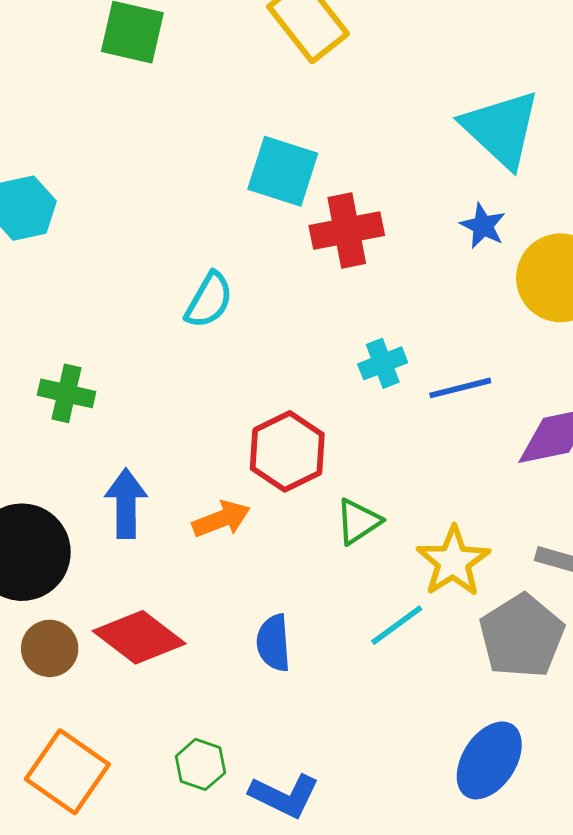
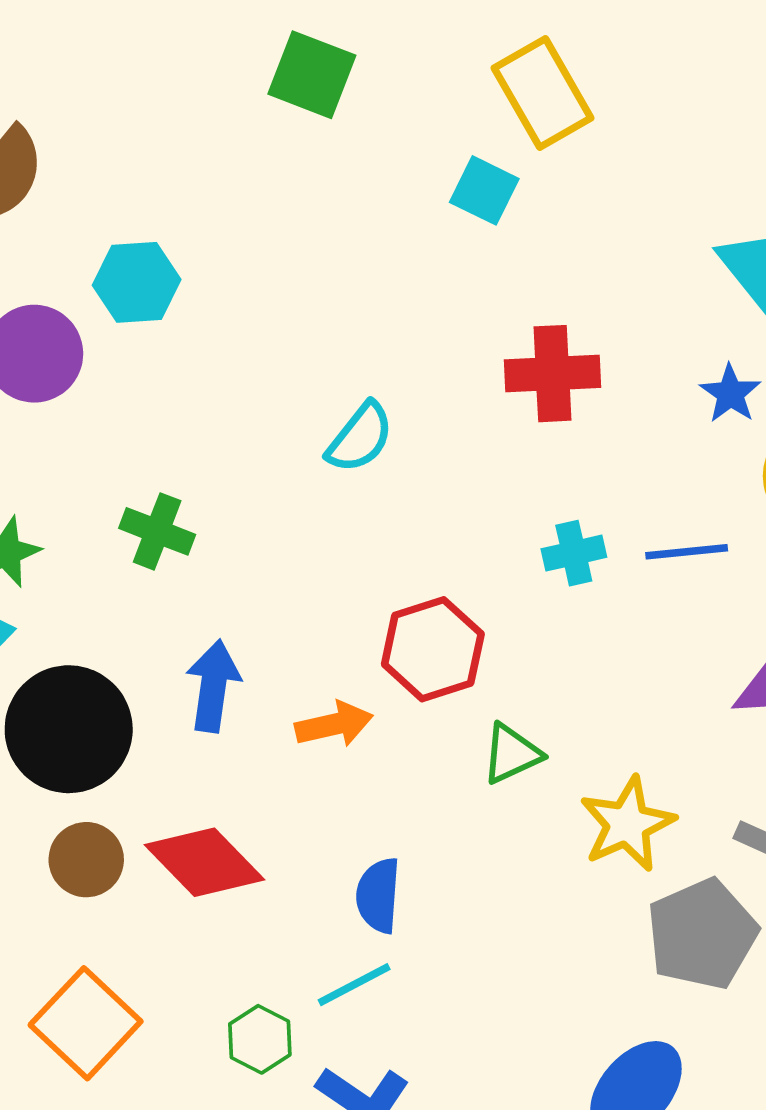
cyan square: (283, 171) -> (484, 190), moved, size x0.7
blue line: (460, 388) -> (687, 552), moved
cyan line: (397, 625) -> (354, 985), moved

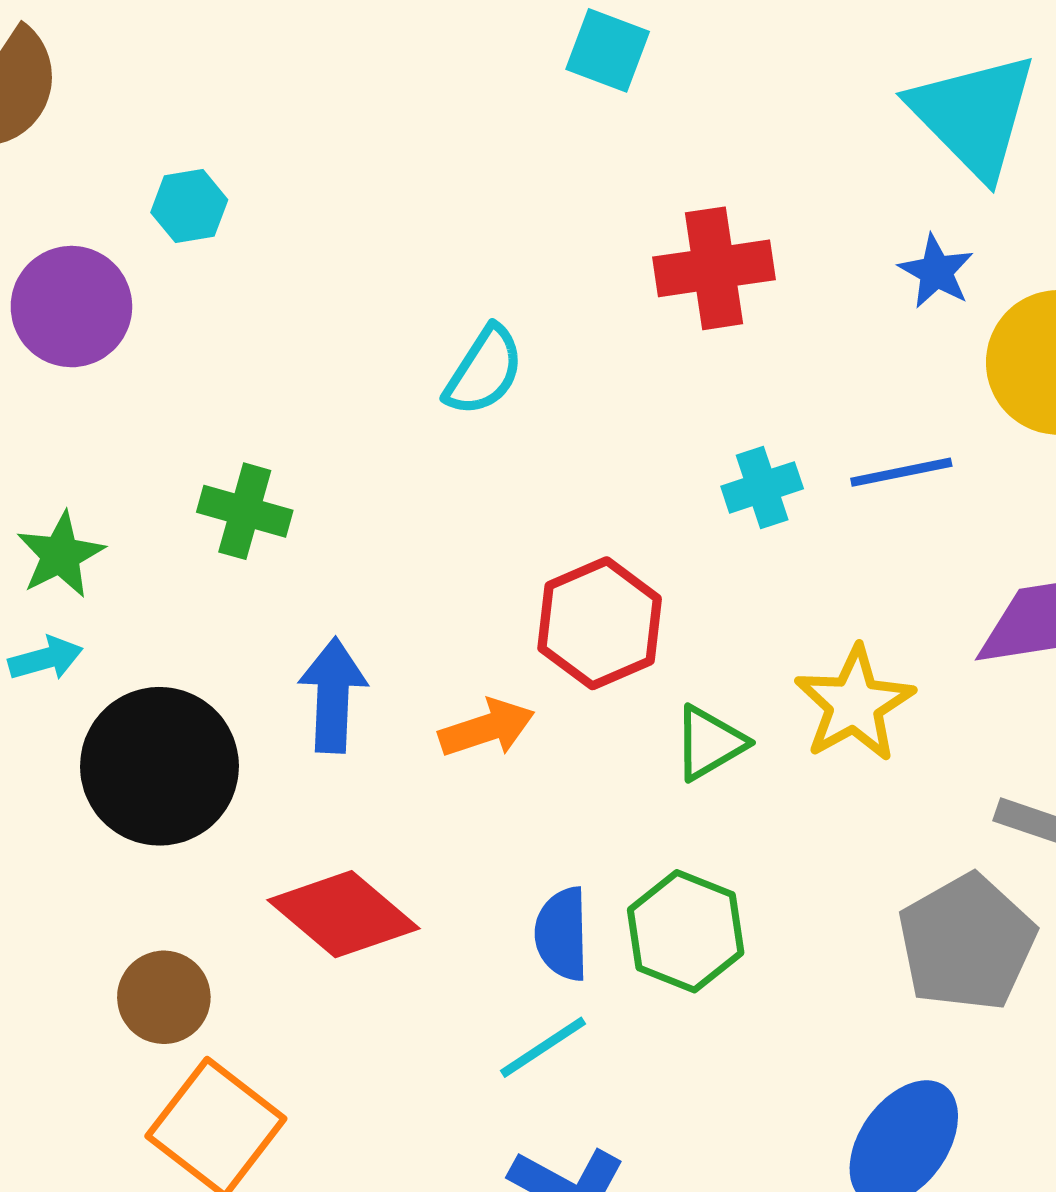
cyan hexagon: (137, 282) -> (189, 206), size x0.7
yellow star: (627, 824) -> (854, 704), moved
brown circle: (86, 860) -> (164, 997), moved
green hexagon: (260, 1039) -> (686, 931), moved, size x1.4

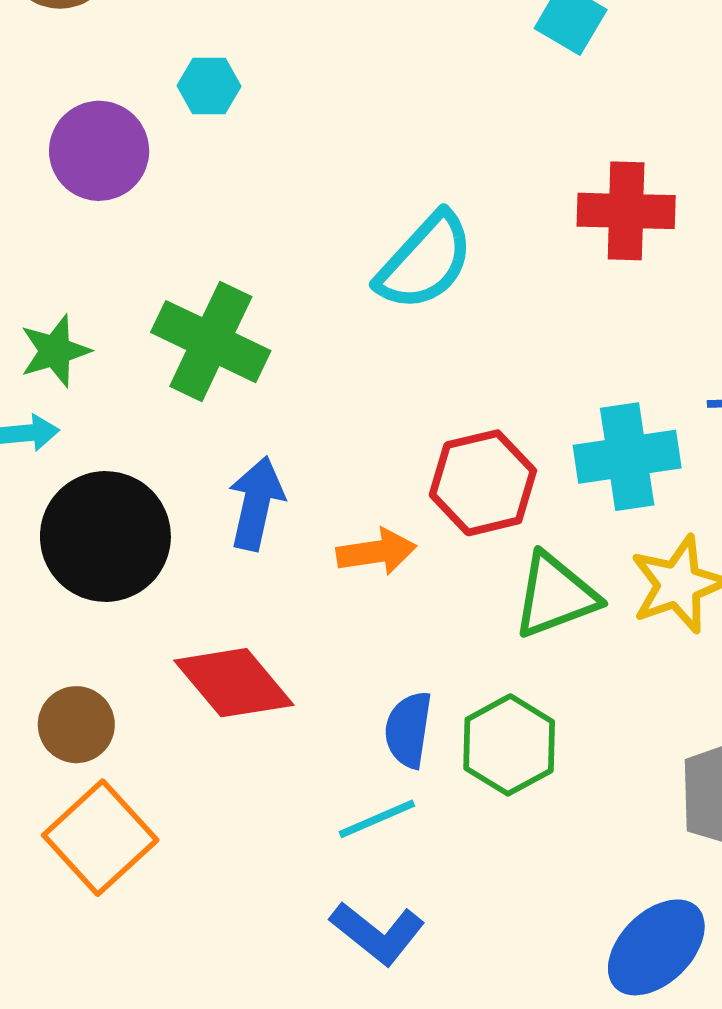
cyan semicircle: (484, 371) -> (425, 261), size x1.4
cyan cross: (762, 487) -> (627, 457), moved, size x1.6
green cross: (245, 511) -> (211, 342), size x1.5
green triangle: (709, 743) -> (555, 595), size x1.4

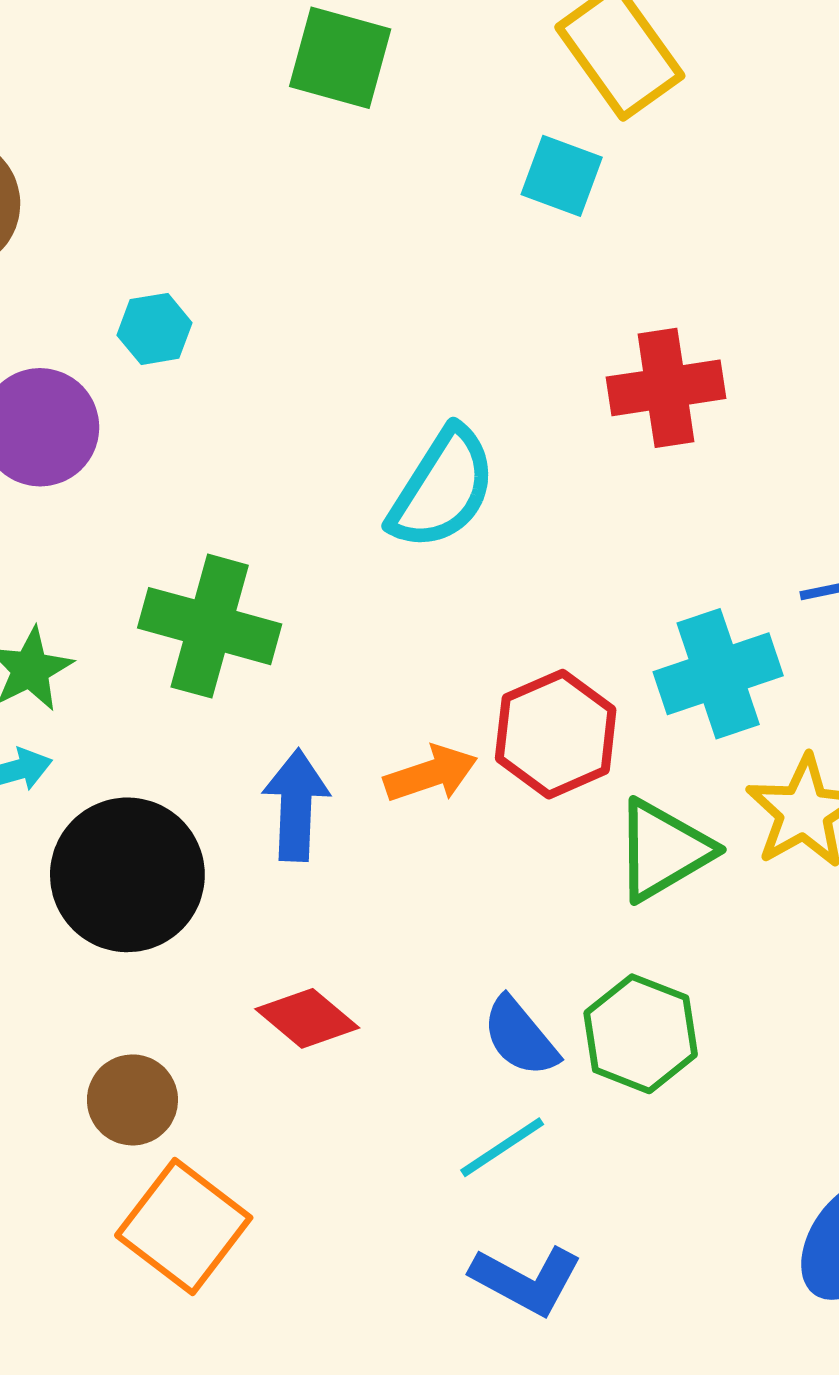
orange arrow: (376, 552) -> (431, 774), moved
red diamond: (234, 683) -> (307, 1018), size x0.7
blue semicircle: (408, 730) -> (520, 1037), turned -38

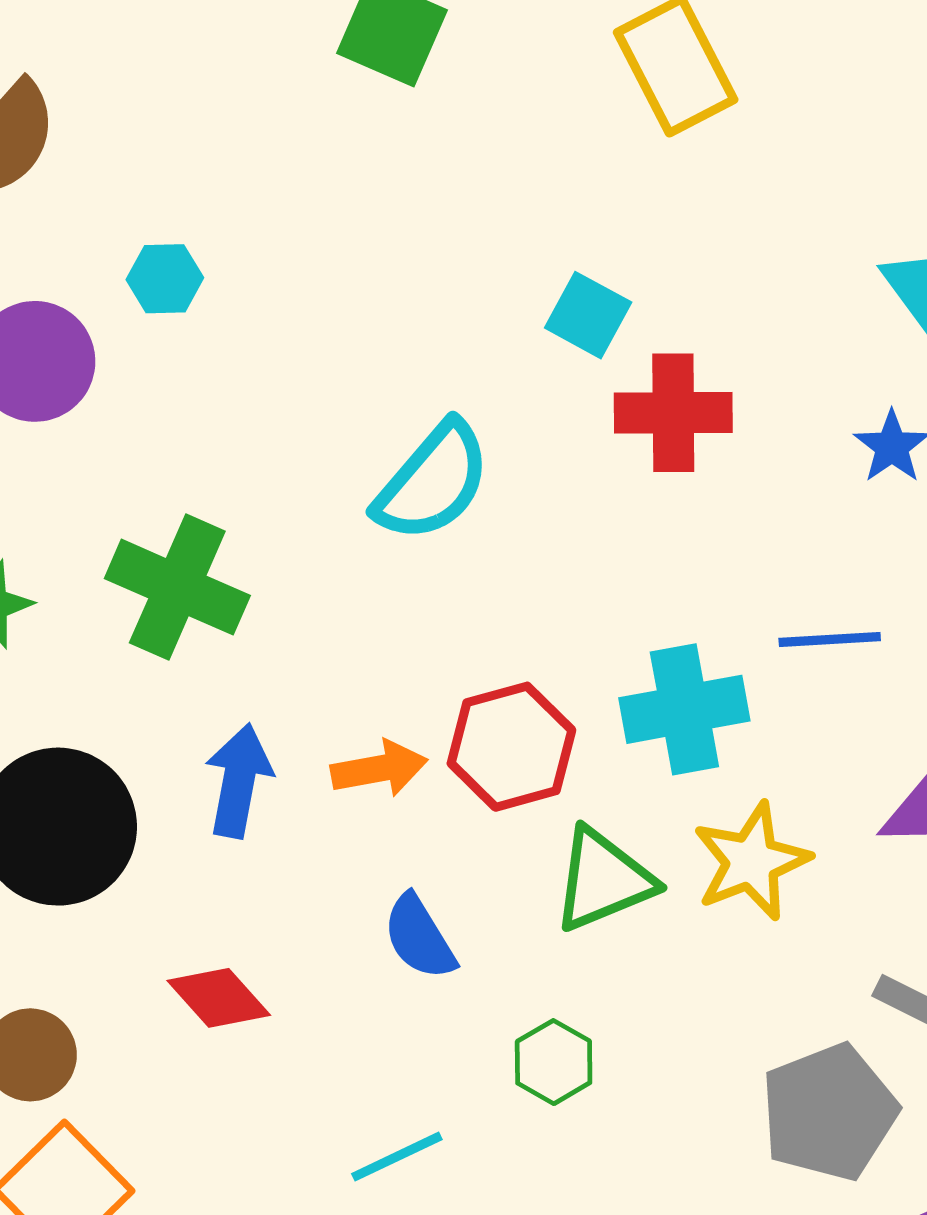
cyan square: (562, 176) -> (588, 315), moved
green hexagon: (641, 1034) -> (554, 1062), size x0.7
blue semicircle: (520, 1037) -> (419, 937), moved

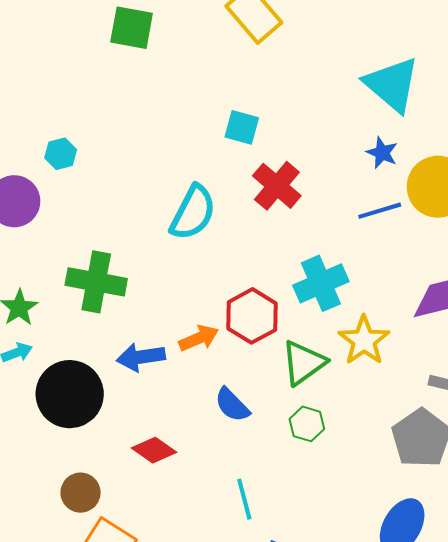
red cross: (673, 413) -> (277, 186), moved, turned -36
blue line: (830, 640) -> (380, 211), moved
blue arrow: (239, 781) -> (141, 357), turned -96
green hexagon: (554, 1062) -> (307, 424), moved
cyan line: (397, 1157) -> (244, 499), turned -66

